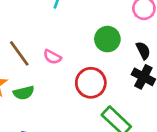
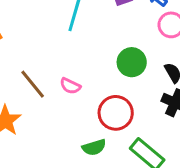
green semicircle: (24, 93) -> (94, 147), moved

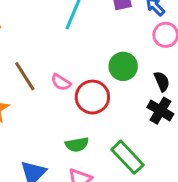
red circle: (116, 113) -> (92, 97), moved

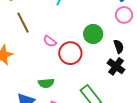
brown line: (25, 76) -> (23, 23), moved
green semicircle: (77, 145) -> (46, 83), moved

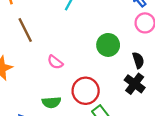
pink semicircle: (50, 41) -> (55, 62), moved
red circle: (70, 53) -> (86, 91), moved

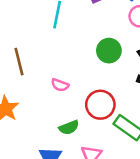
brown line: (25, 30) -> (19, 62), turned 30

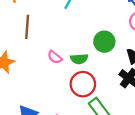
green semicircle: (69, 128) -> (79, 59), moved

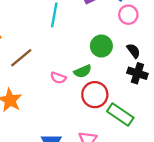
brown line: (27, 27) -> (21, 58), turned 65

